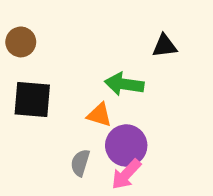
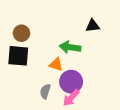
brown circle: (21, 42) -> (22, 33), moved

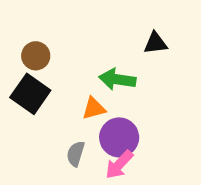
black square: (18, 56) -> (30, 94), turned 30
orange triangle: (56, 64) -> (94, 108), turned -32

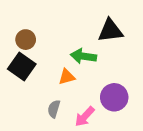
black triangle: (155, 43) -> (110, 31), size x1.5
purple circle: (119, 137) -> (114, 97), moved

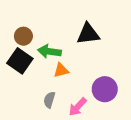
black triangle: (110, 31) -> (88, 34), moved
green arrow: (83, 56) -> (49, 51), moved

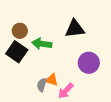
orange triangle: (61, 70) -> (52, 80), moved, turned 32
purple circle: (105, 89) -> (89, 63), moved

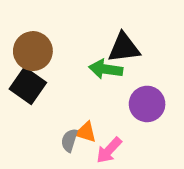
brown circle: (20, 31) -> (33, 51), size x1.5
green arrow: (42, 44) -> (106, 69), moved

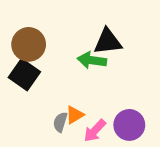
purple circle: (147, 104) -> (129, 125), moved
orange triangle: (86, 132) -> (75, 115), turned -48

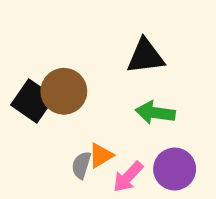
brown circle: (29, 44) -> (64, 91), moved
green arrow: (92, 60) -> (155, 113), moved

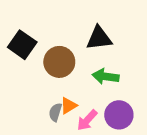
brown circle: (64, 91) -> (59, 62), moved
black square: (33, 101) -> (22, 45), moved

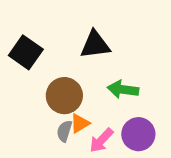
black triangle: (99, 38) -> (95, 45), moved
brown circle: (59, 62) -> (64, 96), moved

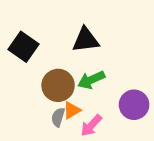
green arrow: (123, 89) -> (91, 80), moved, turned -32
purple circle: (138, 134) -> (134, 105), moved

